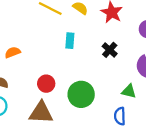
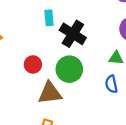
black cross: (110, 50) -> (73, 34), moved, size x1.6
brown triangle: (41, 113) -> (50, 93), moved

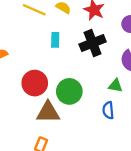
black cross: (73, 34) -> (93, 43), moved, turned 30
red circle: (33, 64) -> (35, 83), size x1.5

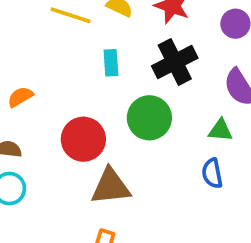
green circle: (69, 91) -> (149, 118), moved

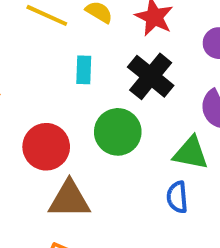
black cross: (175, 62) -> (151, 76), turned -30
green triangle: (220, 130) -> (191, 153), size x1.4

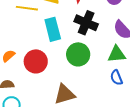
cyan rectangle: (84, 70) -> (53, 29), size x1.6
red circle: (46, 147) -> (36, 61), moved

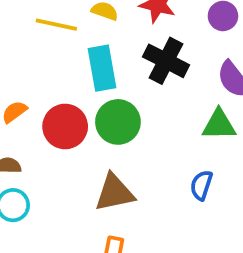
green circle: (78, 54) -> (118, 122), moved
blue semicircle: (116, 78) -> (201, 185), moved, turned 35

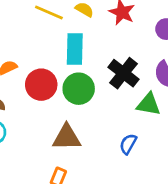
black cross: (166, 61) -> (124, 73), moved

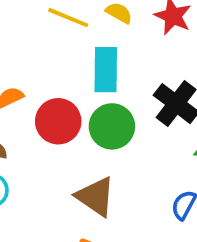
brown triangle: (67, 137) -> (95, 197), turned 36

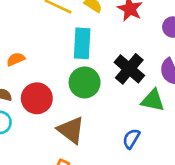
red circle: (58, 121) -> (37, 98), moved

